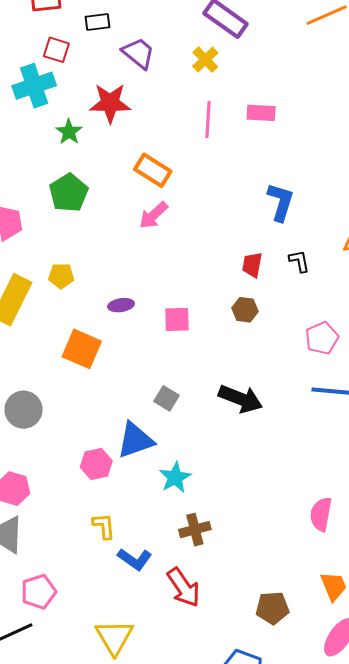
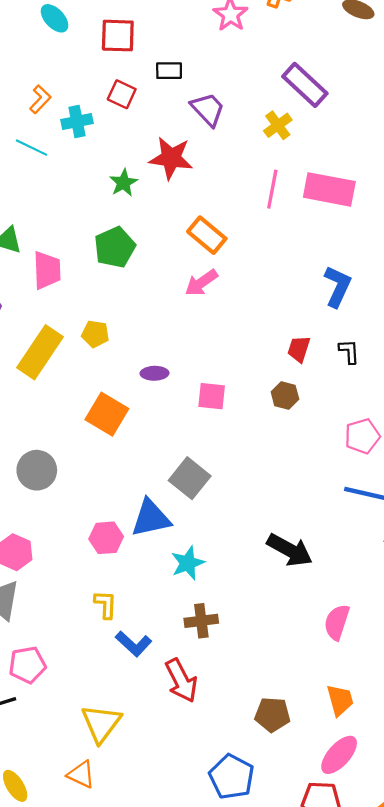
cyan cross: (34, 86) -> (77, 122), moved, size x0.7
pink rectangle: (261, 113) -> (329, 189), size x1.6
gray square: (167, 398) -> (190, 478), size x1.5
black arrow: (241, 399) -> (290, 550), moved

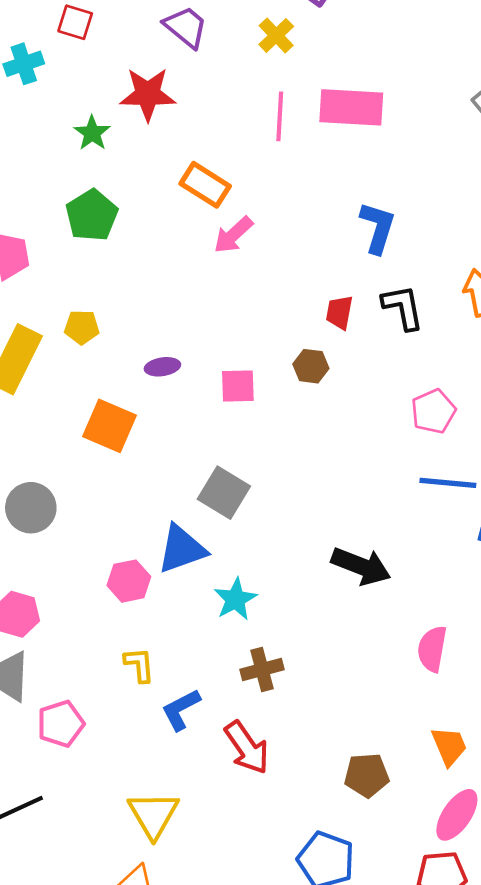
pink arrow: (201, 283) -> (233, 235), moved
black L-shape: (349, 351) -> (403, 307), size x1.5
brown hexagon: (285, 395) -> (311, 366), moved
blue L-shape: (134, 644) -> (181, 710), turned 117
pink pentagon: (27, 665) -> (61, 724), moved

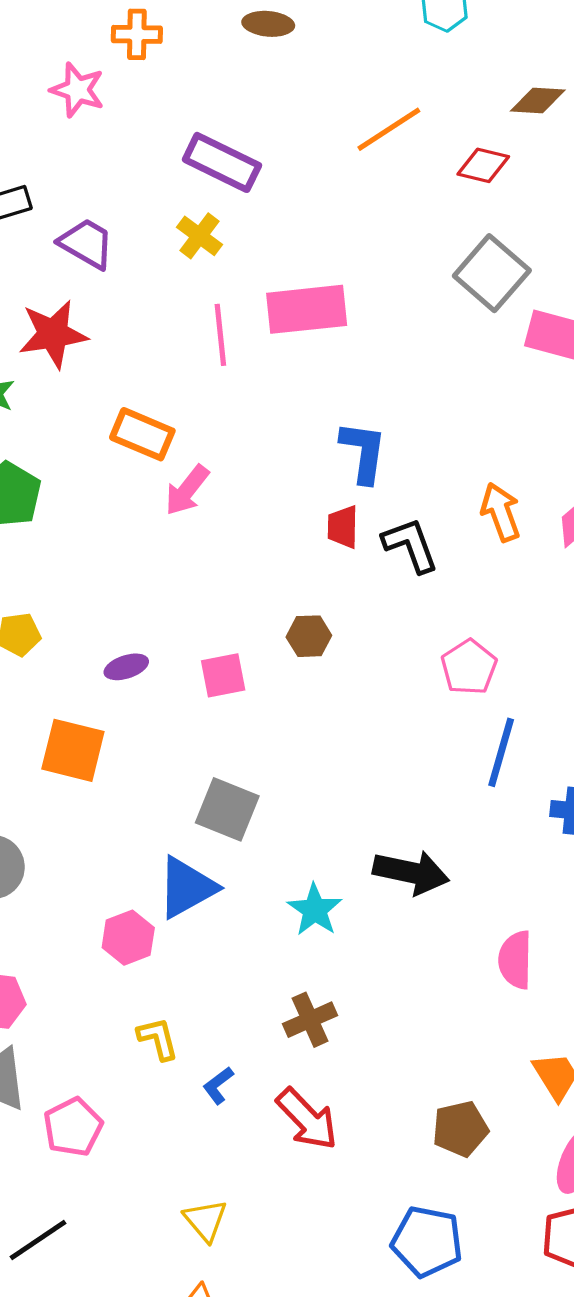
red trapezoid: (339, 312) -> (343, 527), moved
blue line: (448, 483) -> (501, 752), turned -70
cyan star: (235, 599) -> (315, 910), moved
blue L-shape: (181, 710) -> (218, 1085), size x0.7
yellow triangle: (153, 815) -> (205, 1220), size x0.7

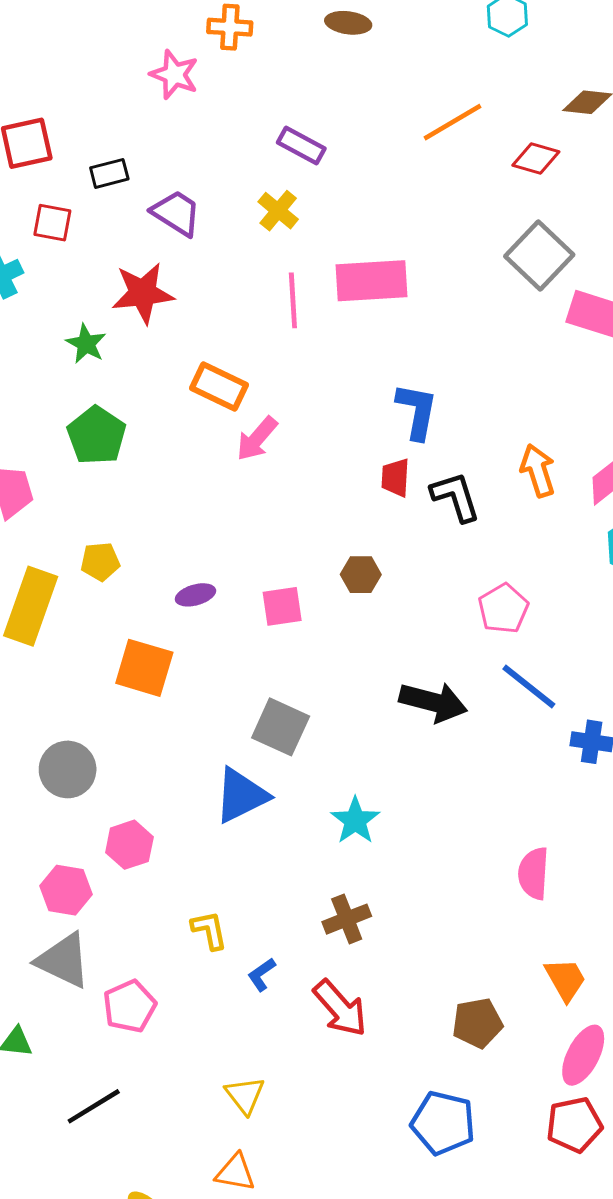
purple rectangle: (222, 162) -> (301, 145), size x0.7
blue line: (501, 752) -> (529, 686), turned -70
black arrow: (411, 872) -> (433, 702), moved
pink hexagon: (128, 938) -> (129, 845), moved

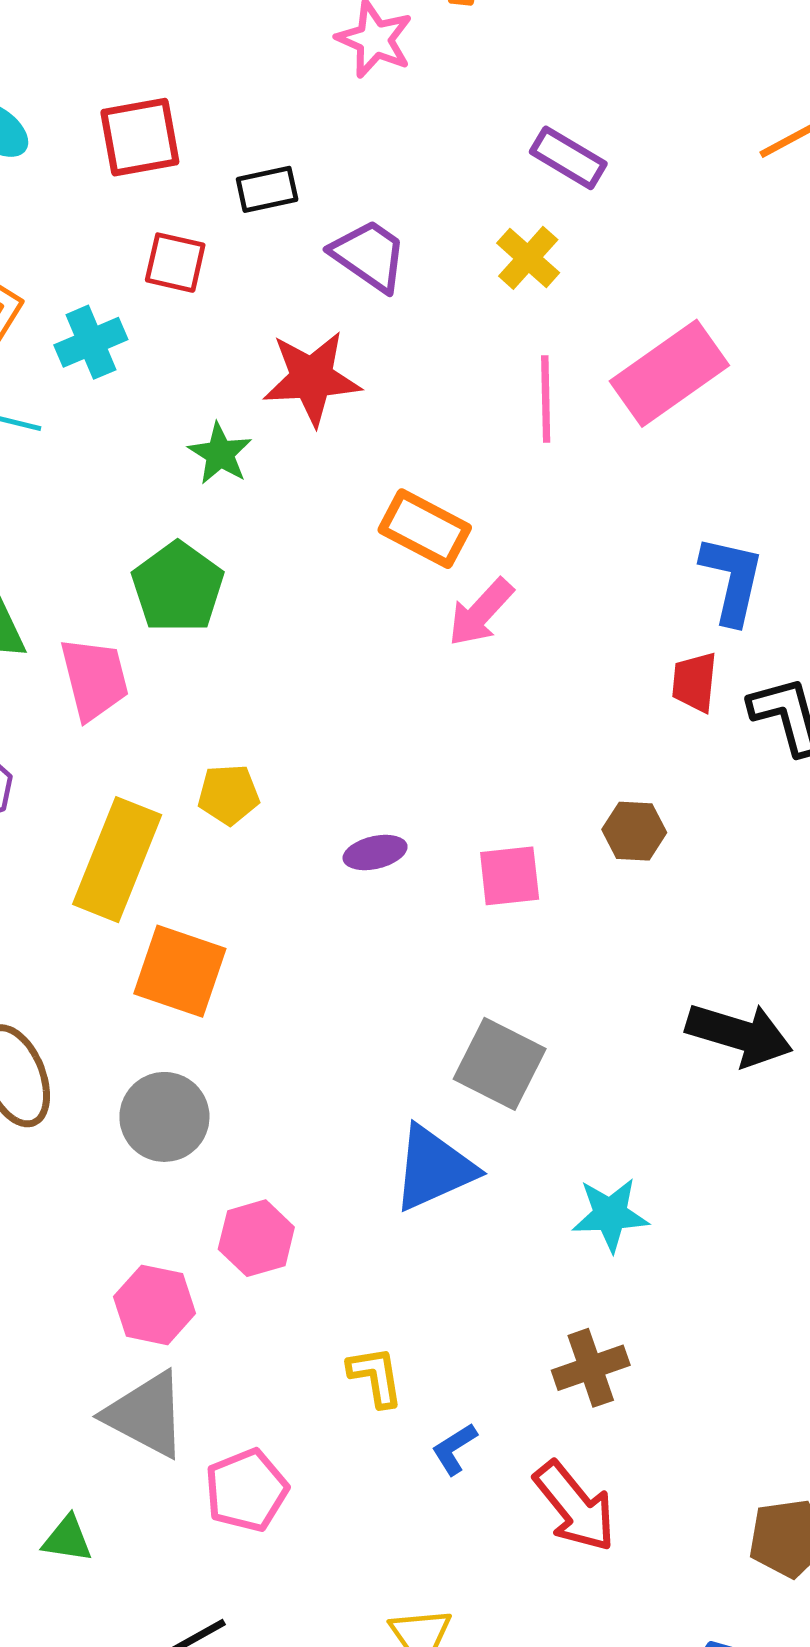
pink rectangle: (371, 281) -> (669, 373), turned -34
green pentagon: (97, 435) -> (178, 587), moved
orange square: (144, 668) -> (180, 971), moved
cyan star: (355, 821) -> (610, 1215), turned 30

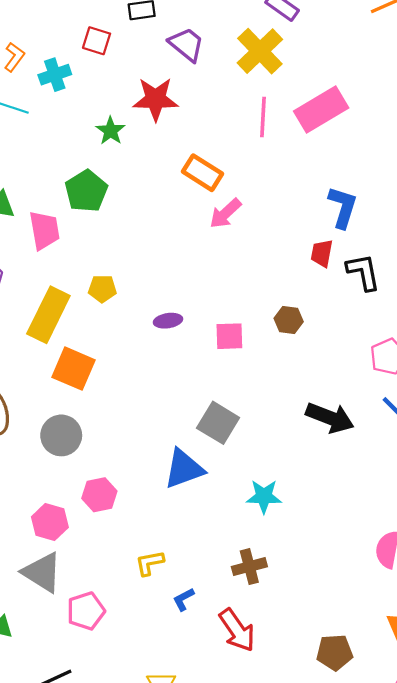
yellow cross: (528, 258) -> (260, 51), size x1.6
yellow L-shape: (376, 1376) -> (150, 563), turned -96

